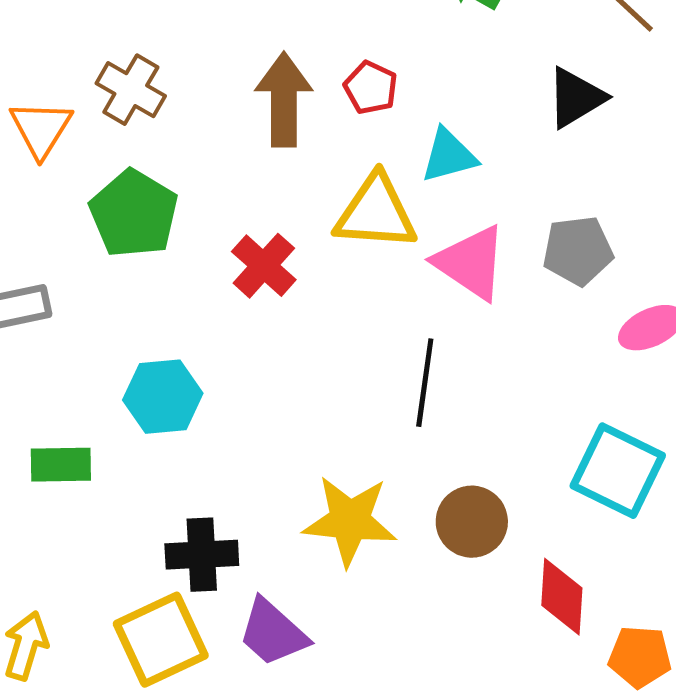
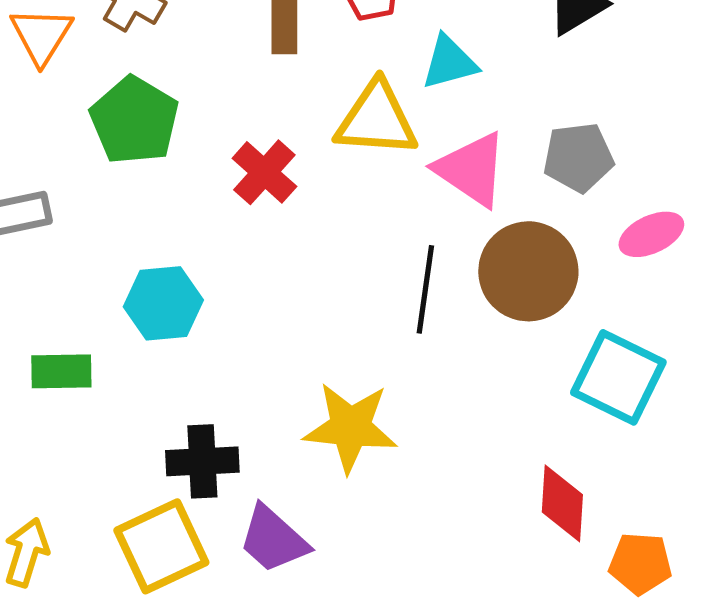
brown circle: (472, 522) -> (528, 271), moved, size x1.4

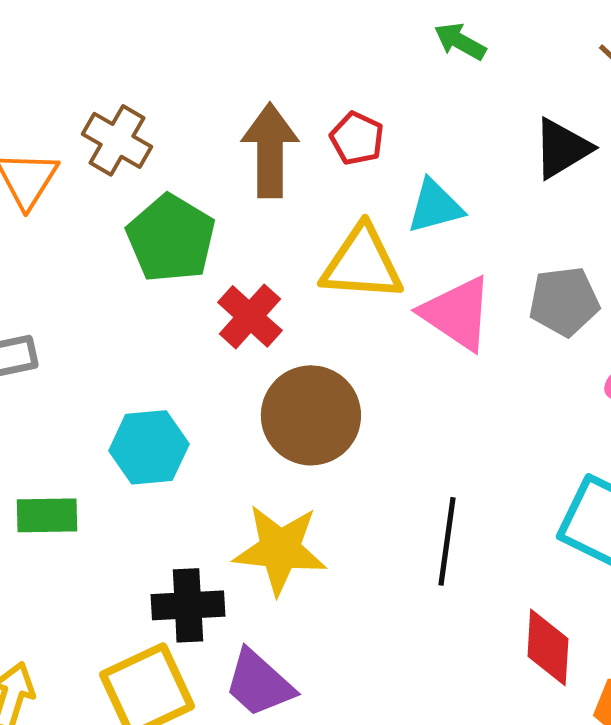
green pentagon: (134, 120) -> (171, 238), moved
brown circle: (528, 271) -> (311, 415), moved
black line: (425, 289) -> (447, 541), moved
yellow star: (350, 427) -> (280, 549), moved

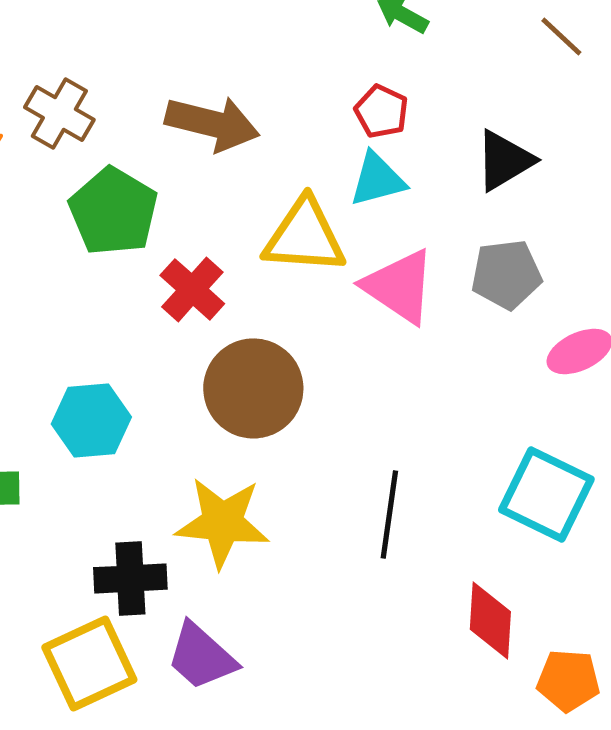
red pentagon: (357, 138) -> (381, 111), moved
black triangle: (562, 148) -> (504, 160), moved
brown arrow: (270, 150) -> (212, 123), turned 104

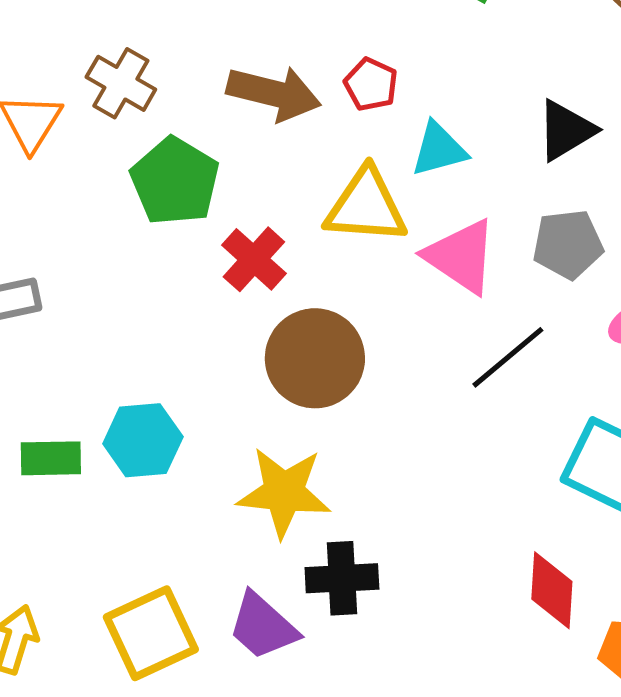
red pentagon: (381, 111) -> (371, 84), moved
cyan hexagon: (91, 420) -> (143, 440), moved
black line: (389, 514) -> (508, 357), moved, turned 42
black cross: (130, 578) -> (342, 578), moved

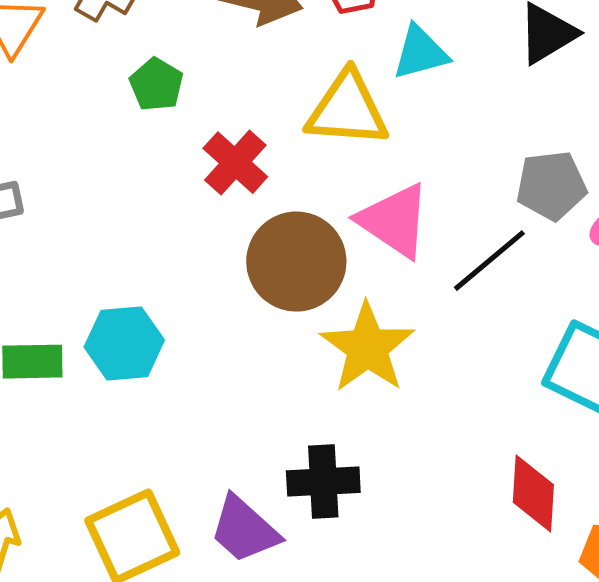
green pentagon: (175, 181) -> (156, 85), size x0.6
gray pentagon: (568, 244) -> (551, 186), moved
pink triangle: (461, 256) -> (394, 221), moved
yellow star: (284, 492) -> (367, 348), moved, turned 30

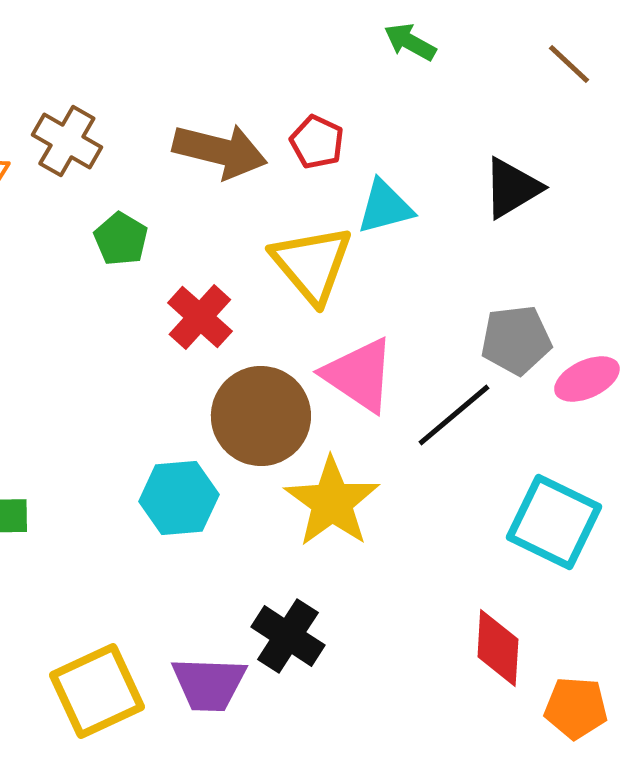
yellow triangle: (347, 110) -> (312, 264), turned 46
cyan hexagon: (124, 344) -> (179, 498), moved
black cross: (323, 482) -> (288, 636), turned 36
purple trapezoid: (244, 530) -> (209, 684), turned -40

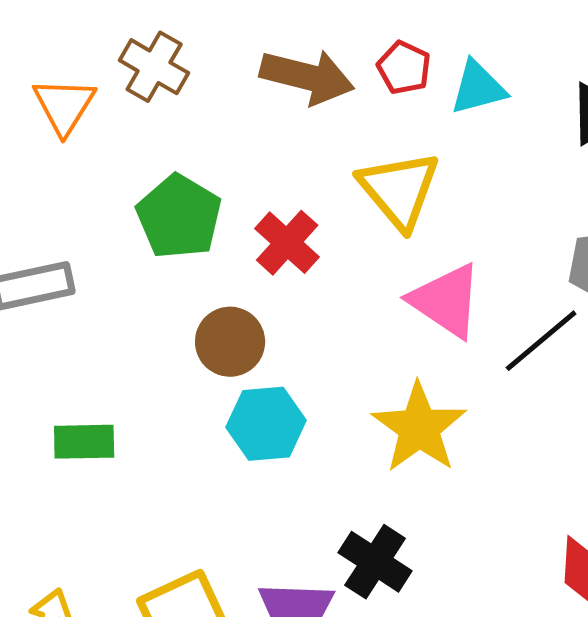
cyan triangle: (385, 207) -> (478, 88), moved
green pentagon: (121, 239) -> (179, 217), moved, size x1.6
brown circle: (261, 416) -> (230, 342), moved, size x0.7

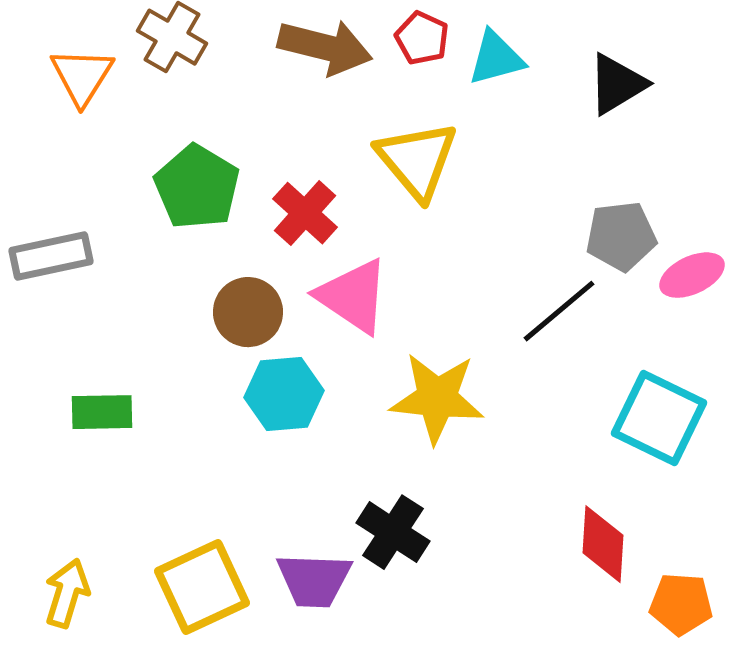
pink triangle: (446, 301) -> (353, 296), moved
yellow star: (419, 428) -> (437, 398), turned -30

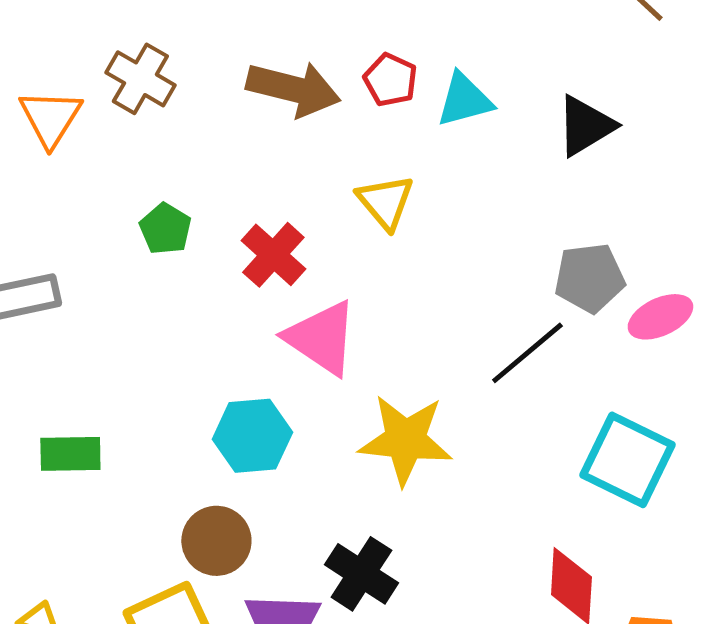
yellow triangle: (417, 160) -> (385, 202), size x0.7
green pentagon: (197, 187) -> (165, 229), size x0.6
brown circle: (248, 312) -> (216, 541), moved

